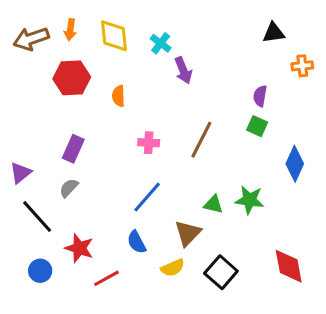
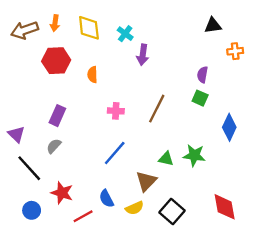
purple arrow: (183, 70) -> (143, 55), turned 30
purple triangle: (21, 173) -> (16, 134), turned -36
blue semicircle: (137, 242) -> (106, 199), moved

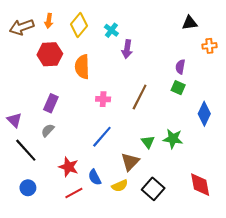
yellow diamond: (89, 28) -> (79, 25), turned 45
orange semicircle: (92, 75) -> (82, 67), size x1.6
green triangle: (166, 159) -> (148, 142), turned 40
red star: (62, 193) -> (69, 167), moved

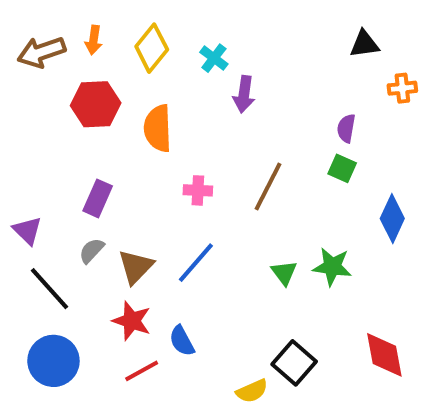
brown triangle: (130, 162) -> (136, 267), moved
yellow semicircle: (120, 186) -> (252, 391), moved
blue circle: (28, 188) -> (53, 361), size x1.6

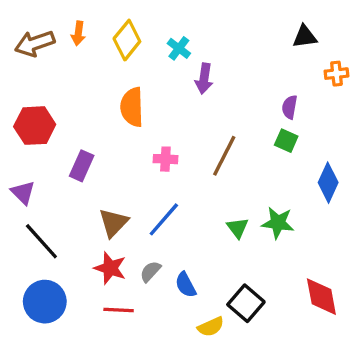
red hexagon: (96, 104) -> (35, 126), moved
gray semicircle: (92, 251) -> (150, 271), moved
blue semicircle: (182, 341) -> (186, 285), moved
red line: (142, 371) -> (119, 310), turned 32

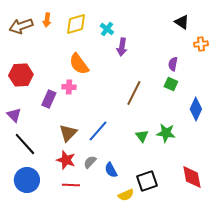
black triangle: (305, 37) -> (182, 22), turned 42
yellow diamond: (127, 40) -> (76, 24), turned 35
orange semicircle: (132, 107) -> (79, 64), turned -35
pink cross: (165, 159) -> (69, 87), moved
black square: (246, 303) -> (147, 181), turned 30

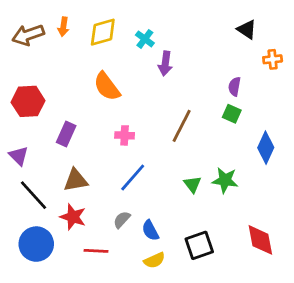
pink cross: (69, 87) -> (125, 135), moved
brown triangle: (68, 133) -> (76, 180), moved, turned 36
red star: (66, 160) -> (73, 217), moved
yellow semicircle: (126, 195) -> (154, 260), moved

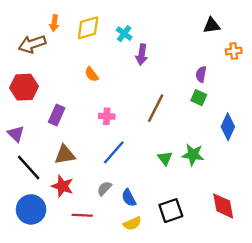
black triangle: (247, 29) -> (212, 25), turned -42
brown arrow: (28, 35) -> (32, 44), moved
orange semicircle: (107, 86) -> (92, 74), size x0.6

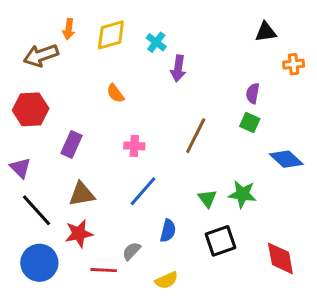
blue diamond: (228, 127) -> (286, 159), turned -72
red star: (62, 186) -> (79, 234), turned -30
gray semicircle: (104, 188) -> (131, 251), moved
blue semicircle: (129, 198) -> (168, 231), moved, turned -138
black square: (171, 211) -> (221, 241), moved

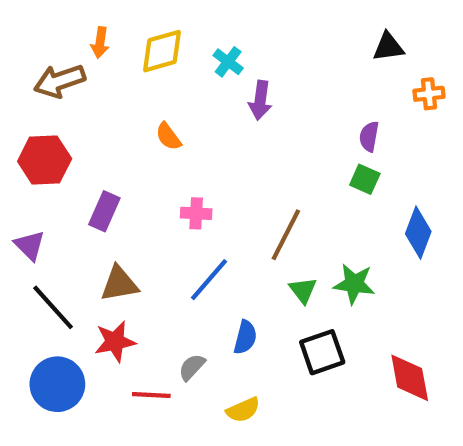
brown line: (196, 136) -> (286, 235), moved
blue diamond: (286, 159) -> (418, 233), turned 68

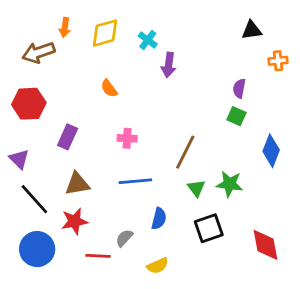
blue line: (209, 280) -> (135, 181), turned 44

